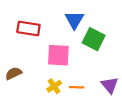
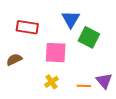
brown semicircle: (13, 73) -> (14, 60), moved
orange line: (77, 87) -> (84, 86), moved

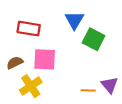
pink square: (56, 53) -> (45, 59), moved
yellow cross: (52, 82) -> (31, 86), moved, size x1.5

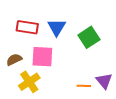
blue triangle: (74, 20) -> (57, 27), moved
green square: (94, 39) -> (89, 37), turned 30

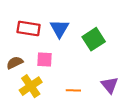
pink square: (42, 57) -> (45, 59), size x0.7
orange line: (84, 86) -> (73, 90), moved

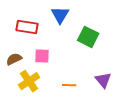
blue triangle: (59, 29) -> (60, 15), moved
green square: (94, 39) -> (88, 37), turned -30

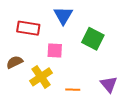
pink square: (42, 56) -> (55, 50), moved
yellow cross: (29, 81) -> (41, 77), moved

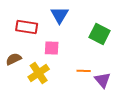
green square: (93, 39) -> (100, 34), moved
orange line: (73, 90) -> (84, 71), moved

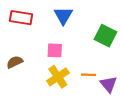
red rectangle: (27, 27) -> (21, 18), moved
yellow cross: (39, 73) -> (58, 77), moved

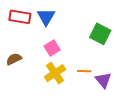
blue triangle: (63, 16) -> (46, 17), moved
pink square: (55, 50) -> (52, 48), turned -35

